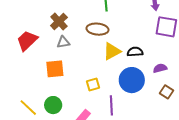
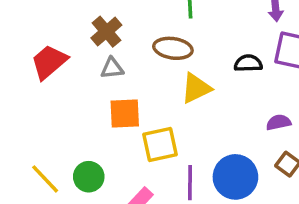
black semicircle: (135, 52) -> (248, 63), moved
orange square: (55, 69) -> (125, 113), moved
blue circle: (132, 80) -> (235, 177), moved
yellow square: (93, 84) -> (160, 145), size x1.5

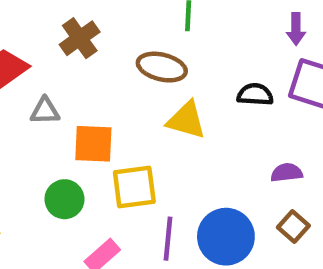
gray triangle: (112, 68) -> (45, 111), moved
yellow triangle: (196, 88) -> (186, 120), turned 36
green circle: (89, 177) -> (64, 199), moved

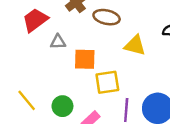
brown ellipse: (162, 67) -> (107, 17), moved
green circle: (64, 199) -> (62, 106), moved

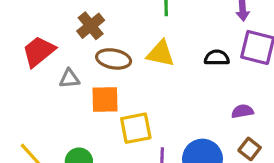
brown ellipse: (107, 17) -> (114, 59), moved
yellow triangle: (135, 45) -> (161, 54), moved

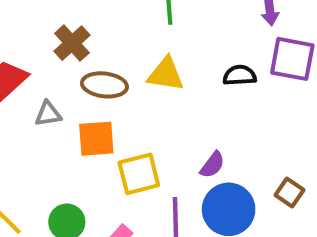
purple semicircle: (242, 111) -> (212, 165), moved, turned 140

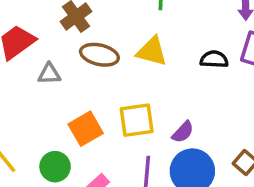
orange square: (96, 139) -> (86, 129), moved, turned -32
yellow square: (139, 174) -> (137, 120), moved

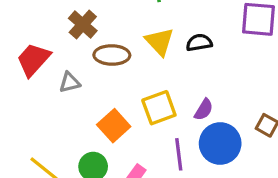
yellow triangle: (152, 51) -> (159, 42), turned 44
black semicircle: (214, 59) -> (199, 43), moved

